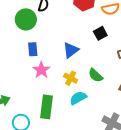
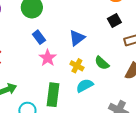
black square: (100, 33) -> (114, 20), moved
blue rectangle: (33, 49) -> (39, 37), turned -32

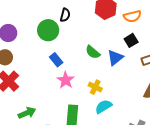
blue triangle: (77, 38) -> (115, 58), moved
green semicircle: (102, 63) -> (93, 52), moved

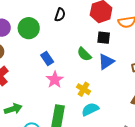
green circle: (48, 30) -> (29, 28), moved
black square: (131, 40) -> (104, 38), moved, turned 32

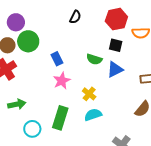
green circle: (29, 28) -> (28, 41), moved
green semicircle: (84, 54) -> (94, 59), turned -35

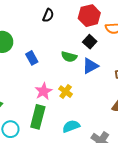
black square: (116, 45) -> (90, 42), turned 32
pink star: (62, 81) -> (43, 91), moved
cyan semicircle: (93, 115) -> (71, 126), moved

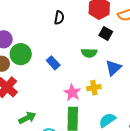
blue triangle: (90, 66) -> (113, 68), moved
yellow cross: (66, 92) -> (94, 88), turned -32

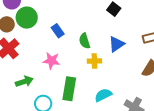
green semicircle: (89, 53) -> (85, 41), moved, turned 63
pink star: (72, 93) -> (51, 61), moved, turned -30

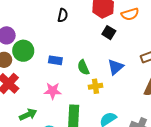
blue rectangle: (58, 31) -> (55, 60), turned -40

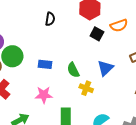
orange semicircle: (130, 14) -> (119, 25), moved
yellow cross: (95, 86) -> (86, 88), turned 32

